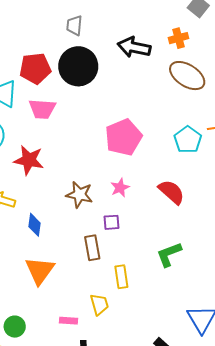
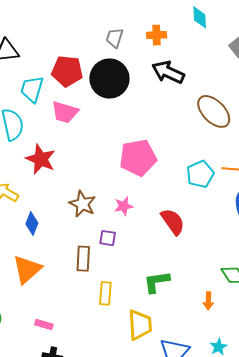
orange cross: (178, 38) -> (157, 35), moved
yellow trapezoid: (99, 304) -> (140, 325), moved, size x1.4

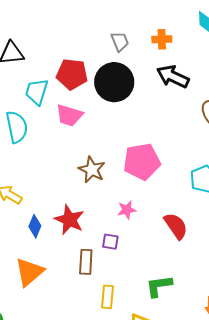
gray trapezoid: (115, 38) -> (120, 42), turned 140
red star: (41, 159) -> (69, 220), moved
brown star: (82, 204) -> (92, 170), moved

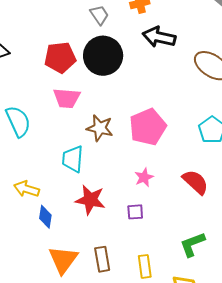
cyan trapezoid: (37, 92) -> (73, 159), moved
brown star: (92, 170) -> (100, 128), moved
blue diamond: (35, 226) -> (45, 217), moved
brown rectangle: (86, 262) -> (102, 259), moved

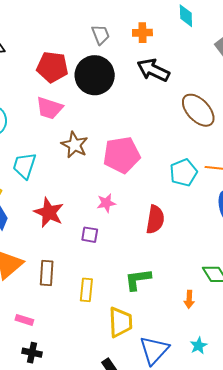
cyan trapezoid: (73, 159) -> (24, 166), moved
red semicircle: (195, 182) -> (155, 220), turned 44

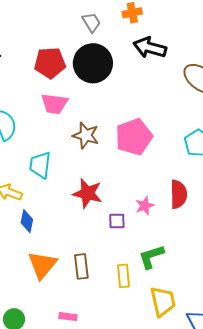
pink star: (106, 203) -> (145, 206), moved
red star: (49, 212) -> (87, 193), moved
green L-shape: (138, 279) -> (151, 257), moved

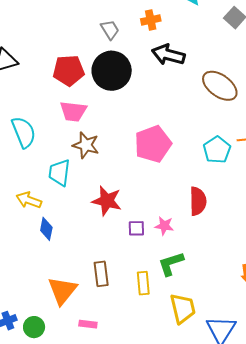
brown star: (86, 135) -> (86, 145), moved
pink star: (145, 206) -> (164, 226), moved, turned 30
orange triangle: (42, 265) -> (62, 291), moved

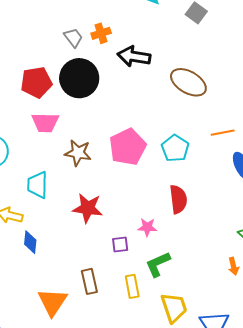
orange cross: (151, 20) -> (101, 33), moved
brown star: (86, 145) -> (78, 153), moved
cyan pentagon: (217, 150) -> (175, 148), moved
purple square: (136, 228) -> (120, 245), moved

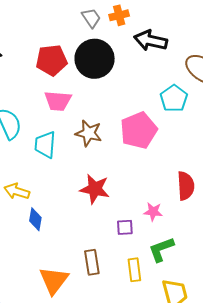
cyan pentagon: (175, 148) -> (174, 98), moved
cyan trapezoid: (38, 185) -> (45, 145), moved

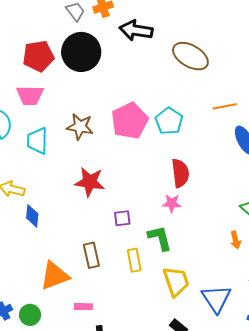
cyan pentagon: (174, 98) -> (169, 121), moved
pink trapezoid: (58, 101) -> (30, 95), moved
pink star: (153, 212) -> (172, 203), moved
green L-shape: (161, 249) -> (160, 238), turned 100
orange triangle: (54, 280) -> (55, 276), turned 36

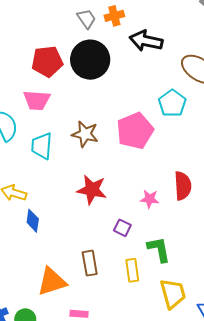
cyan pentagon: (169, 121) -> (172, 103), moved
pink star: (172, 203) -> (150, 199), moved
purple square: (122, 218) -> (122, 228), turned 30

